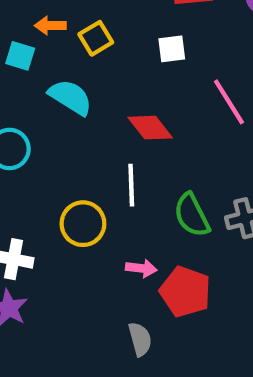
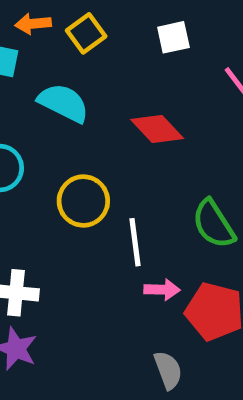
white line: (131, 185) -> (135, 242), moved
yellow circle: (83, 224) -> (83, 201), moved

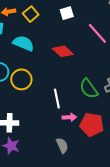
yellow circle: (83, 201) -> (21, 79), moved
gray semicircle: (168, 370) -> (62, 145), moved

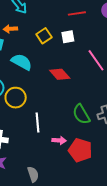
yellow square: (31, 14) -> (44, 36), moved
white line: (57, 99) -> (37, 123), moved
gray semicircle: (62, 145) -> (33, 174), moved

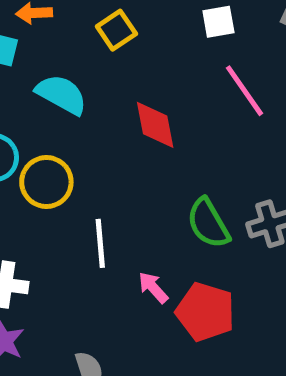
white square: (68, 37) -> (218, 22), moved
red diamond: (60, 74) -> (155, 125), turned 30
pink arrow: (59, 140) -> (153, 288), turned -136

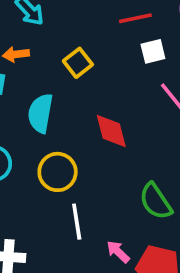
cyan semicircle: (61, 94) -> (40, 113), turned -105
yellow circle: (46, 182) -> (58, 172), moved

